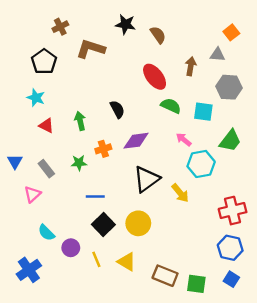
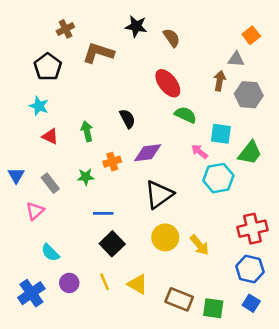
brown arrow: (191, 66) -> (220, 81), moved
cyan square: (203, 112) -> (221, 134), moved
yellow arrow: (180, 193) -> (199, 245), moved
yellow circle: (138, 223) -> (165, 237), moved
purple circle: (71, 248) -> (69, 283), moved

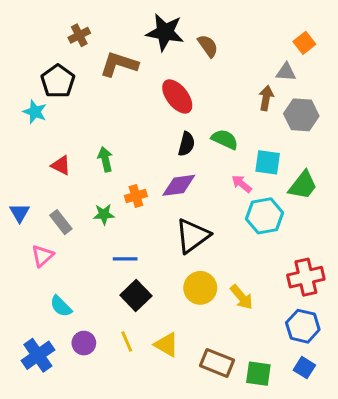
black star: (136, 26) -> (165, 32), size x1.4
red ellipse: (168, 83) -> (177, 96), moved
cyan star: (39, 106) -> (35, 112), moved
black semicircle: (127, 119) -> (186, 144), moved, turned 42

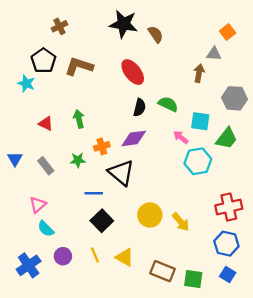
brown L-shape: (119, 64) -> (79, 66), moved
gray hexagon: (301, 115) -> (234, 98), moved
black triangle: (193, 236) -> (121, 173), moved, turned -44
pink triangle: (43, 256) -> (38, 205), moved

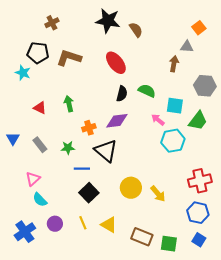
black pentagon: (43, 61) -> (38, 53), turned -30
green star: (78, 160) -> (68, 148), moved

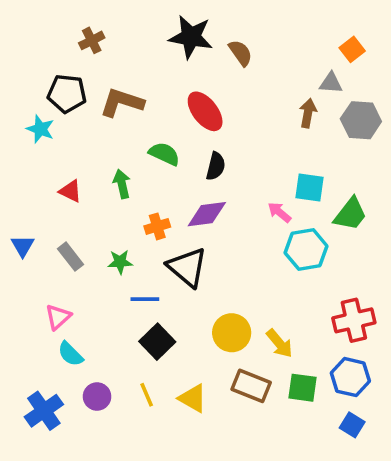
gray hexagon: (205, 86) -> (361, 120), moved
green semicircle: (147, 91) -> (164, 154), moved
brown rectangle: (142, 237) -> (251, 386), moved
green square: (169, 244) -> (302, 388), moved

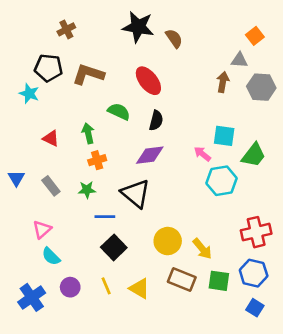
orange cross: (157, 226) -> (97, 160), moved

